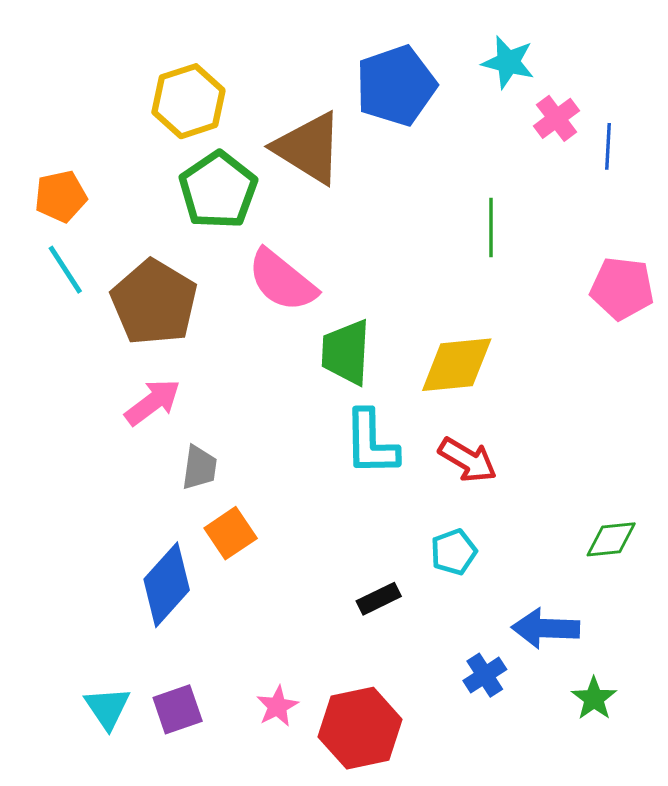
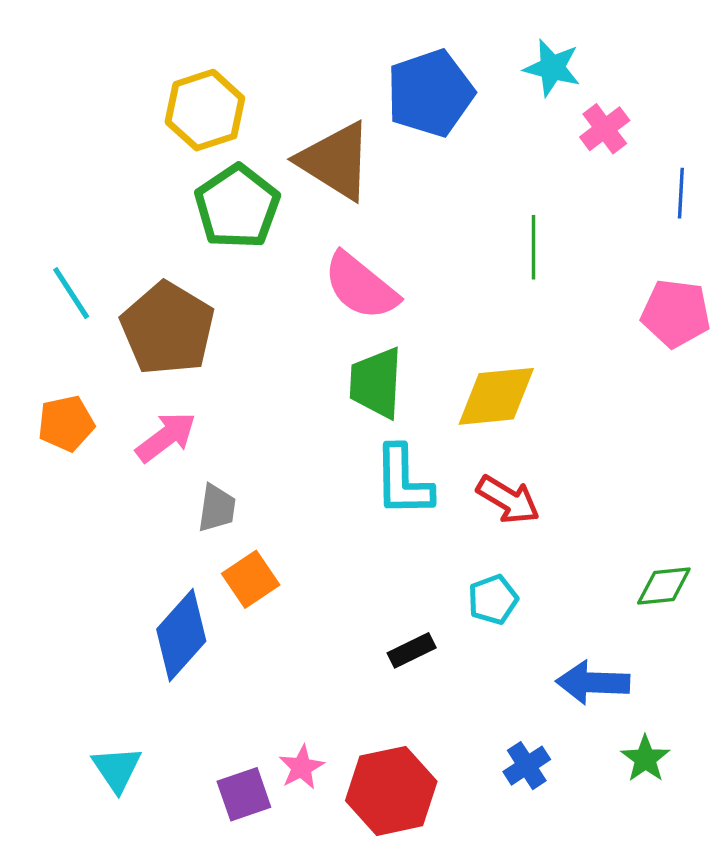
blue line: (608, 146) -> (681, 193), moved
orange pentagon: (61, 196) -> (66, 423), moved
pink semicircle: (282, 281) -> (361, 286), moved
blue cross: (485, 675) -> (527, 766), moved
purple square: (178, 709) -> (244, 794), moved

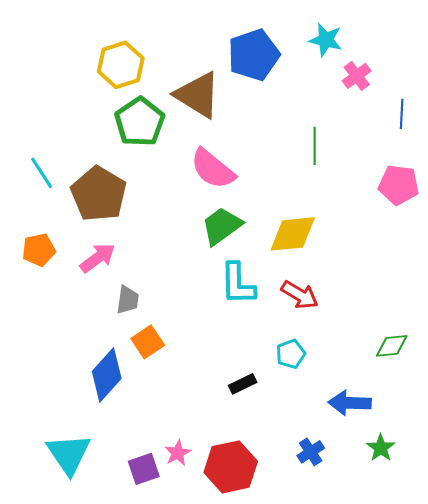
green trapezoid: (376, 383) -> (222, 226), turned 51
cyan triangle: (117, 769) -> (69, 454), size x1.5

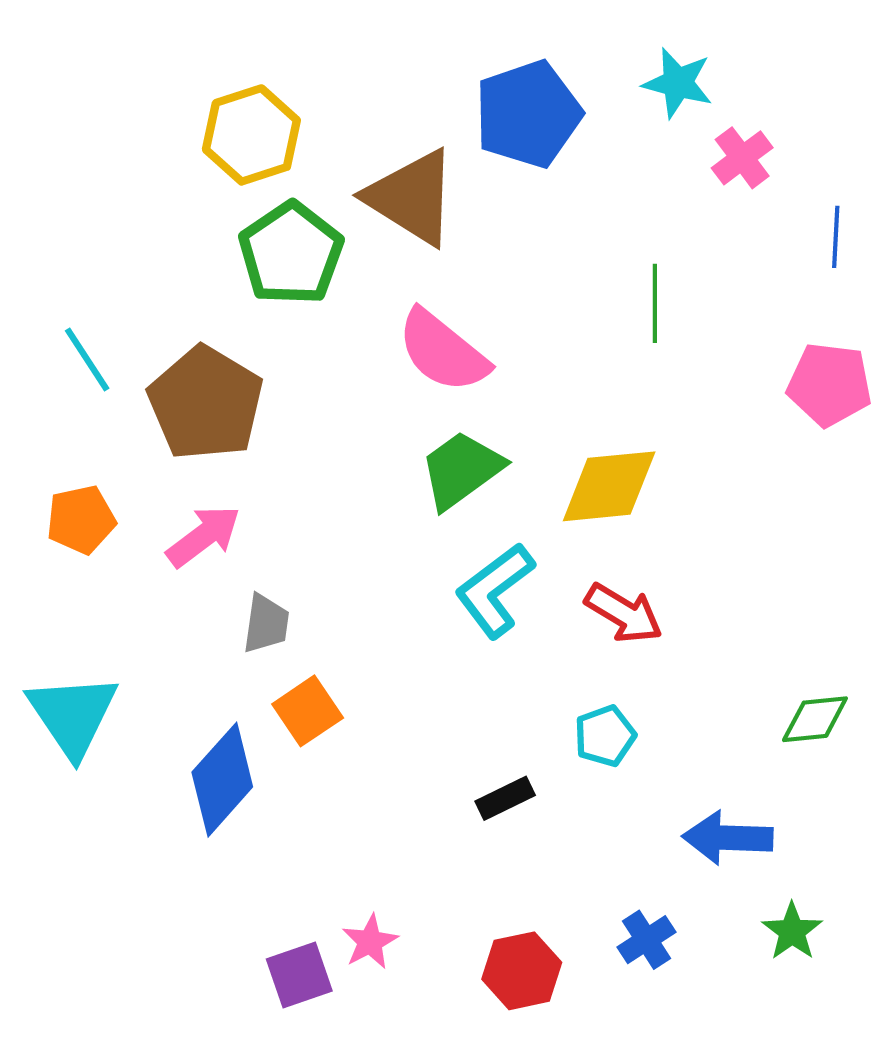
cyan L-shape: (238, 284) -> (495, 590), turned 54
cyan triangle: (69, 454) -> (73, 715), moved
red hexagon: (231, 467) -> (522, 971), moved, size x0.7

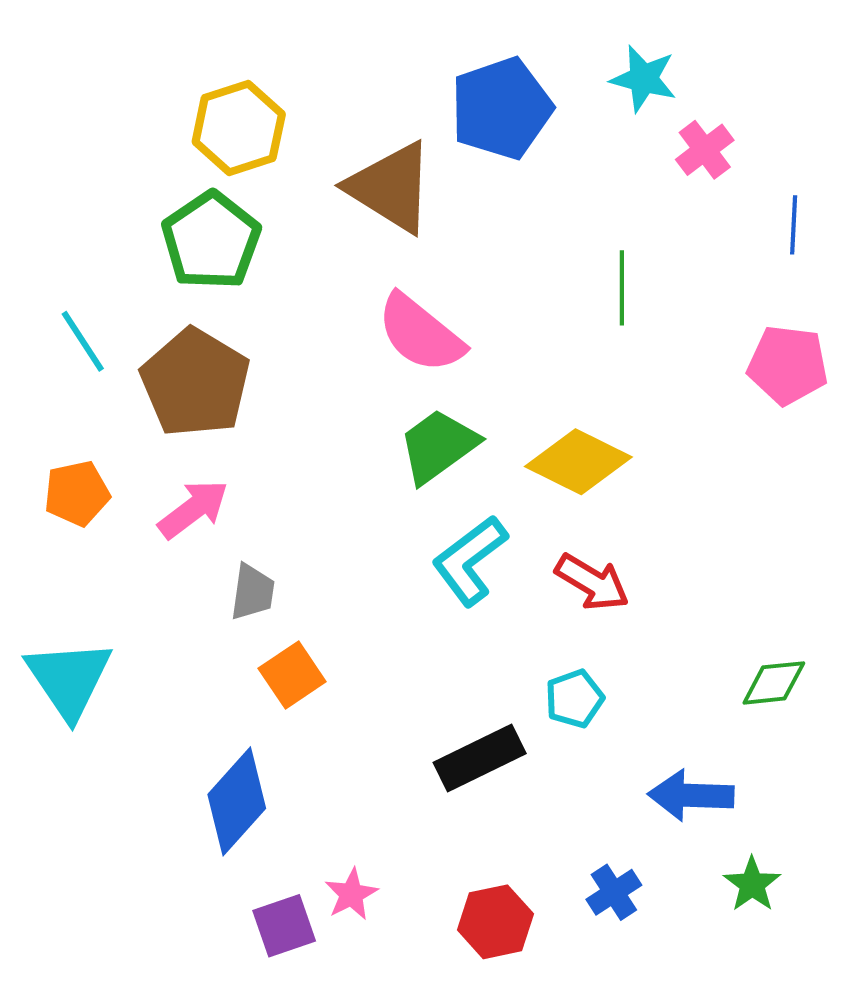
green pentagon: (291, 253) -> (211, 241), moved
yellow diamond: (609, 486) -> (578, 462), turned 32
blue diamond: (222, 780) -> (237, 801), moved
black rectangle: (505, 798) -> (480, 758), size x1.6

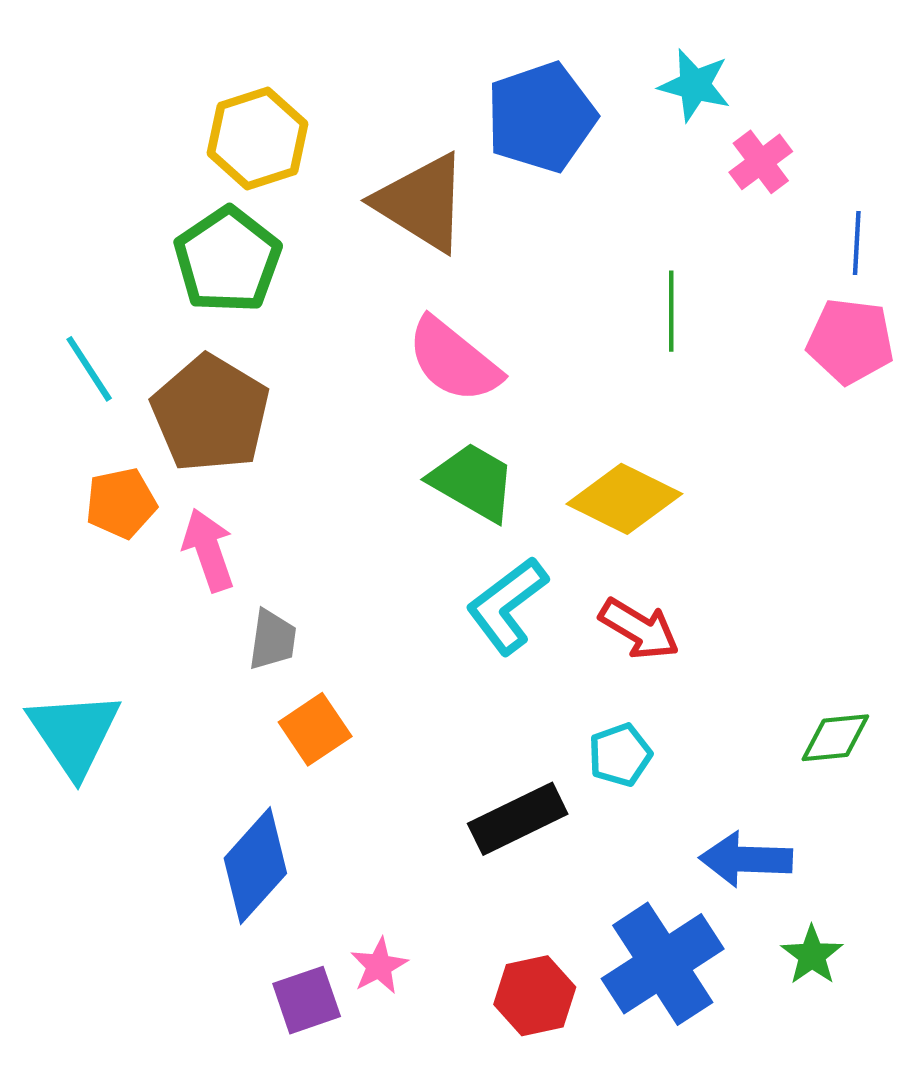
pink pentagon: (788, 365) -> (850, 341), moved
green trapezoid: (438, 446) -> (473, 482), turned 66
orange pentagon: (77, 493) -> (121, 503), moved
pink arrow: (193, 509) -> (208, 550), turned -72
blue cross: (614, 892) -> (663, 964), size x2.0

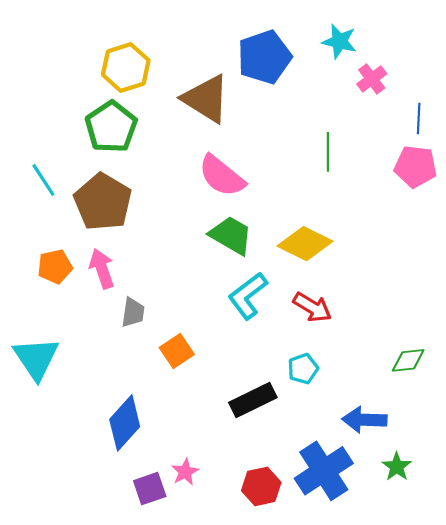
orange pentagon: (121, 503) -> (55, 267), moved
orange square: (315, 729) -> (177, 351), moved

